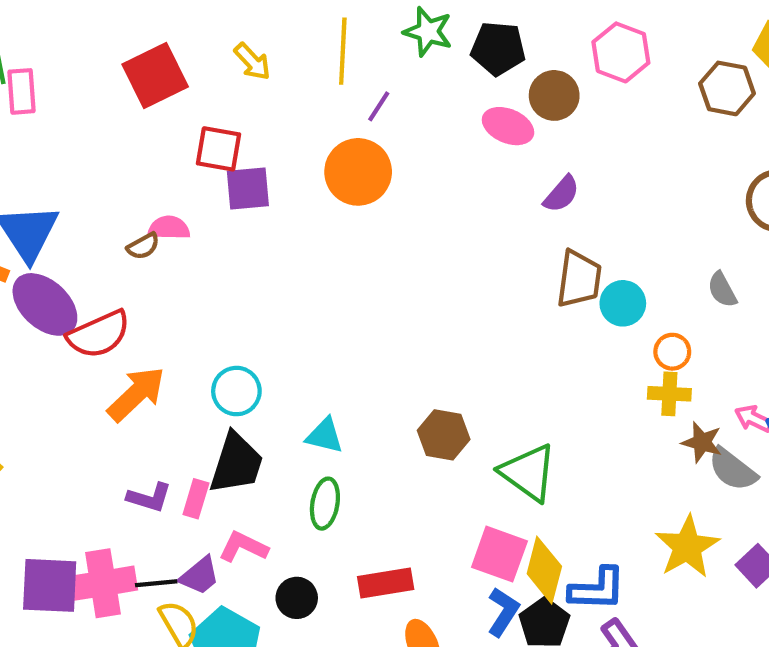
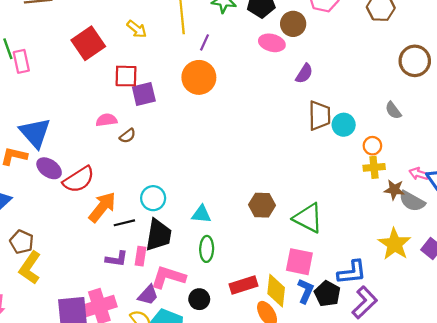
brown semicircle: (143, 246) -> (128, 136), moved
purple ellipse: (45, 304) -> (49, 168), size x0.7
pink L-shape: (243, 547) -> (168, 277), size x1.4
yellow diamond: (544, 570) -> (276, 291), moved
black line: (156, 583) -> (124, 223), moved

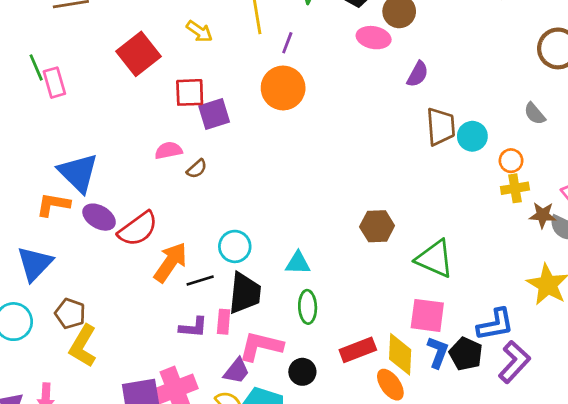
brown hexagon: (262, 205) -> (377, 226), moved

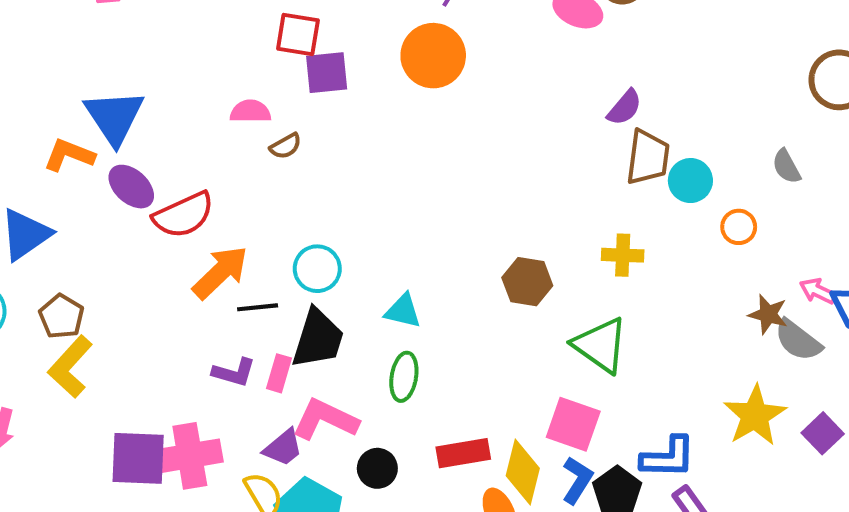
purple semicircle: (418, 74) -> (625, 108), moved
yellow cross: (515, 188) -> (623, 255), moved

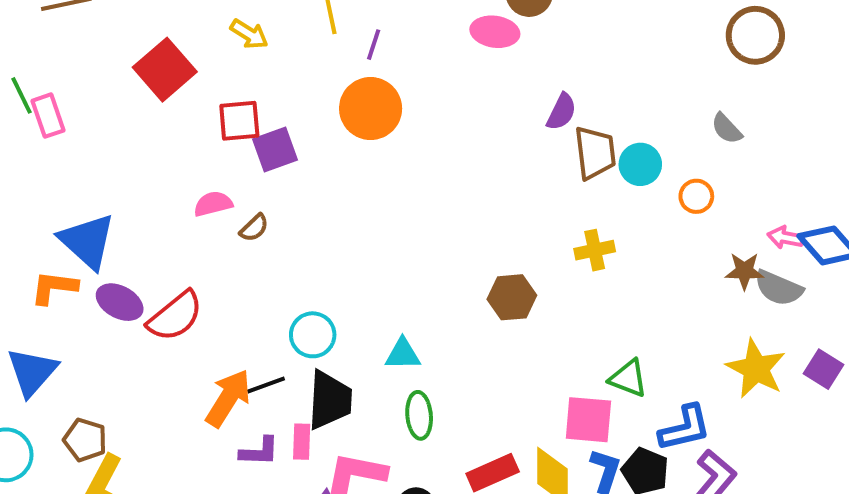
orange arrow: (220, 272) -> (228, 398), moved
green triangle: (600, 345) -> (628, 378), moved, size x0.7

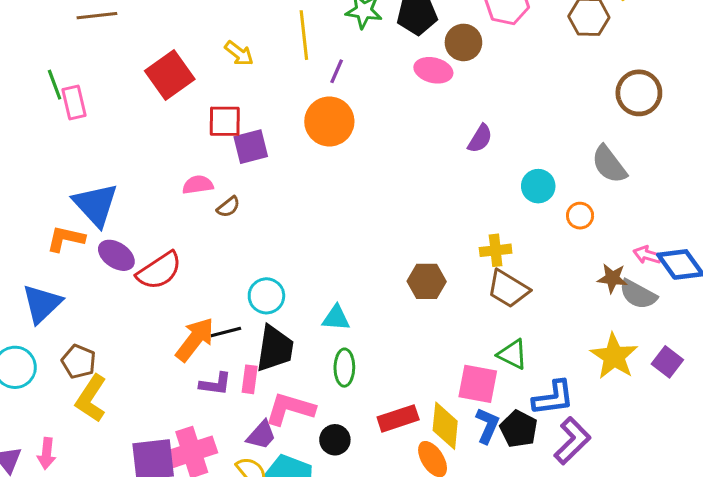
gray semicircle: (727, 129) -> (609, 164), size x1.5
brown trapezoid: (595, 153) -> (508, 289), moved, turned 123

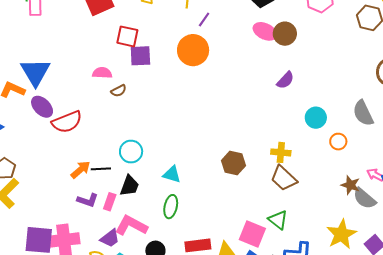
brown circle: (463, 42) -> (285, 34), moved
orange arrow: (195, 339) -> (80, 170), size x0.7
black trapezoid: (275, 349) -> (130, 186), size x0.7

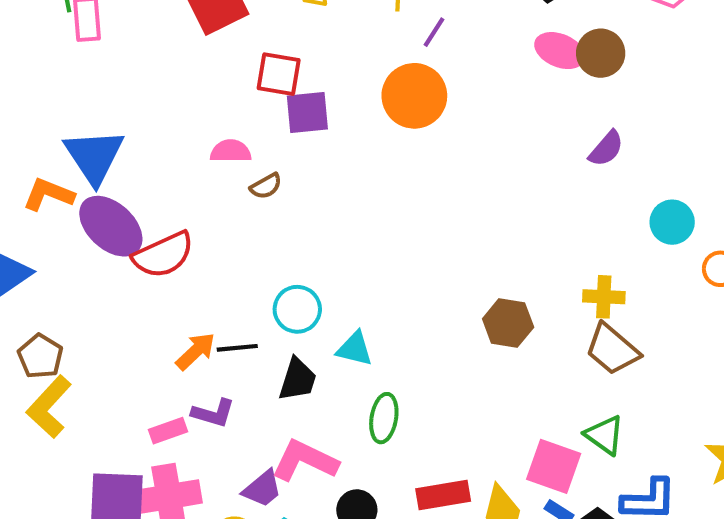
purple ellipse: (42, 107) -> (111, 226), size x1.4
cyan triangle: (172, 174) -> (355, 349), moved
pink rectangle: (110, 202) -> (168, 431), moved, turned 54

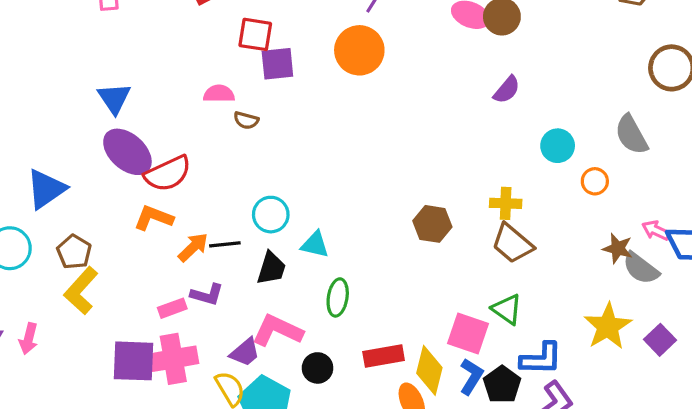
blue triangle: (94, 156) -> (114, 98), size x0.7
brown semicircle: (266, 186) -> (246, 120), turned 45
orange L-shape: (49, 194) -> (154, 218), moved

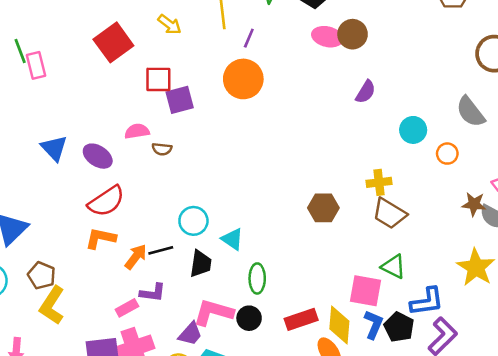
purple ellipse: (127, 152) -> (98, 156), moved, size x0.7
cyan triangle: (315, 245) -> (232, 239), turned 30
black circle: (318, 368) -> (249, 318), moved

